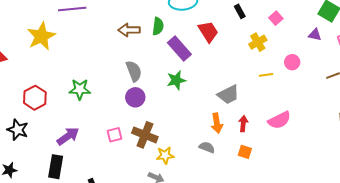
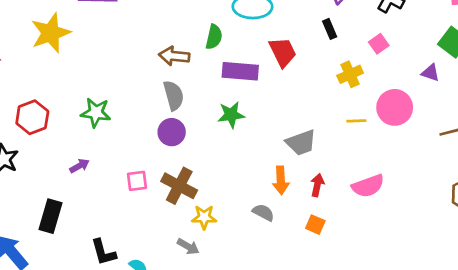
brown arrow: (129, 30) -> (174, 56), moved
purple rectangle: (179, 49) -> (240, 71), turned -50
pink circle: (292, 62) -> (395, 107), size x1.6
purple arrow: (68, 136) -> (79, 166), moved, size x0.6

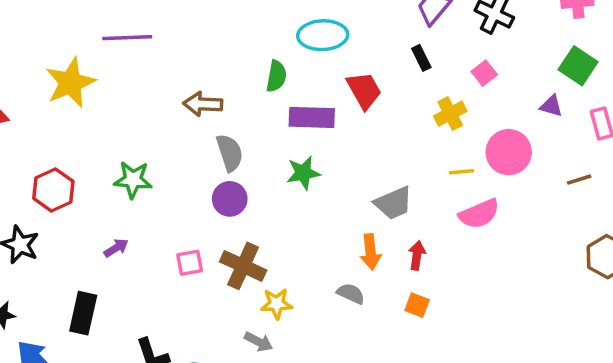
brown arrow: (174, 56) -> (203, 104), moved
pink semicircle: (368, 186) -> (479, 214), moved

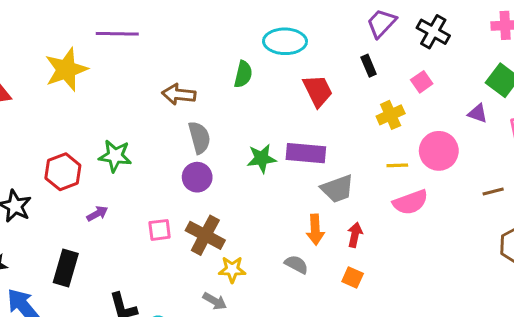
purple rectangle: (312, 117) -> (306, 153), moved
brown line: (579, 180) -> (493, 191), moved
red hexagon: (53, 190) -> (63, 172), moved

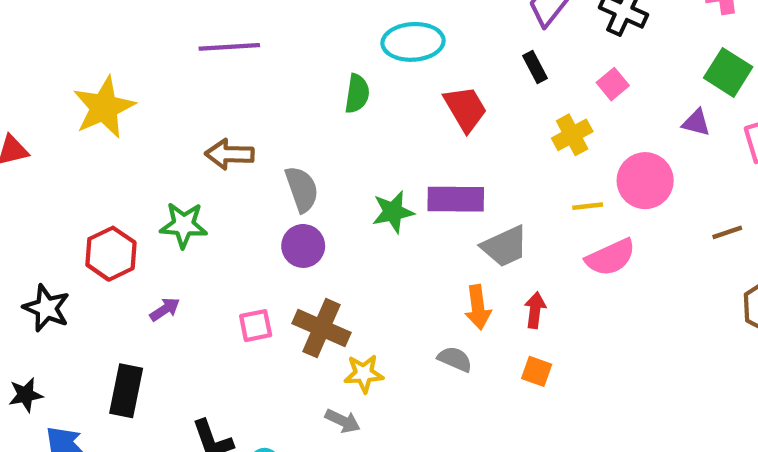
purple line: (117, 34) -> (229, 47), moved
brown arrow: (179, 94) -> (230, 154), moved

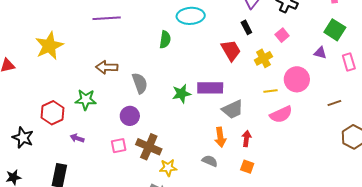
red trapezoid: (465, 109) -> (231, 50), moved
purple circle: (303, 246) -> (130, 116), moved
purple arrow: (165, 309) -> (77, 138), turned -128

